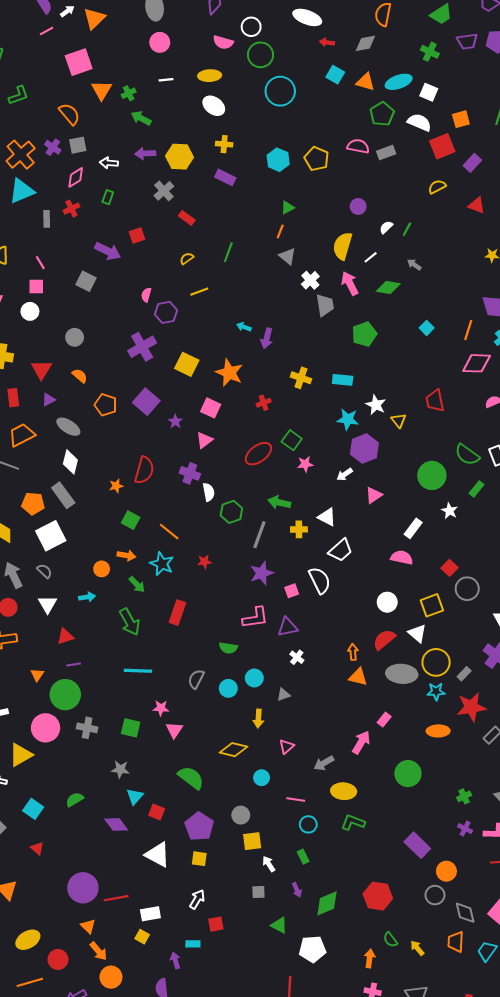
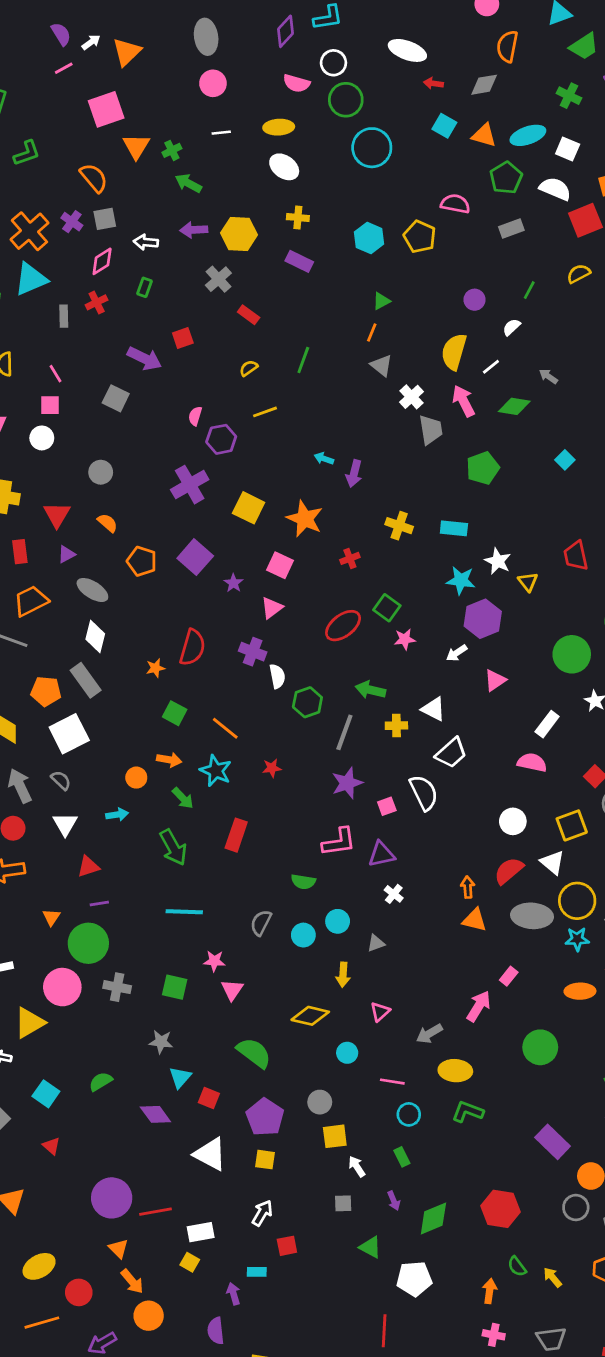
pink semicircle: (358, 146) -> (455, 204), moved
green line: (407, 229) -> (529, 290), moved

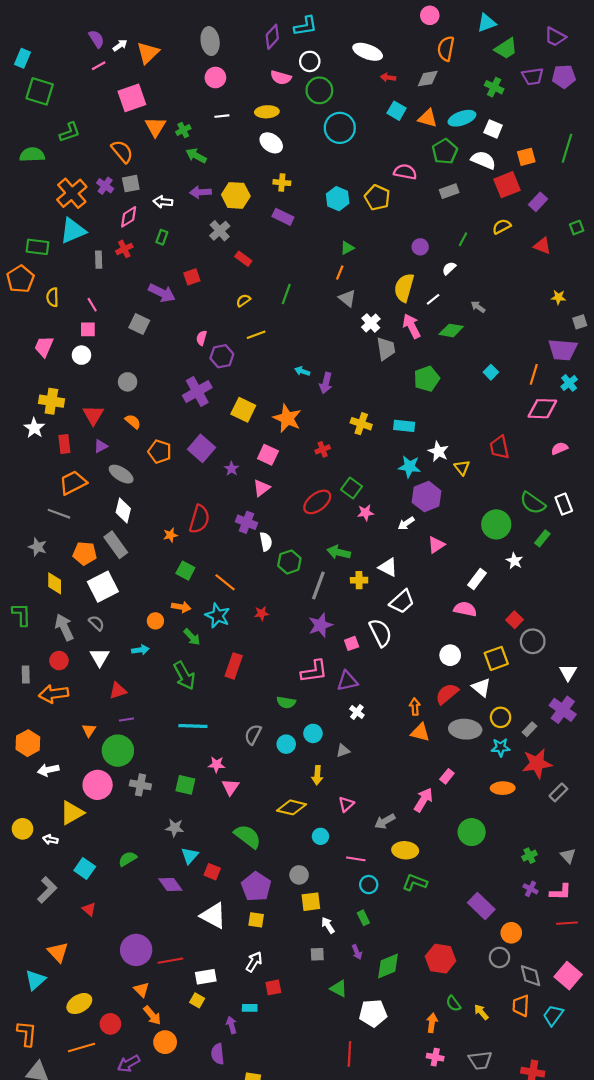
yellow circle: (577, 901) -> (501, 717), size x0.7

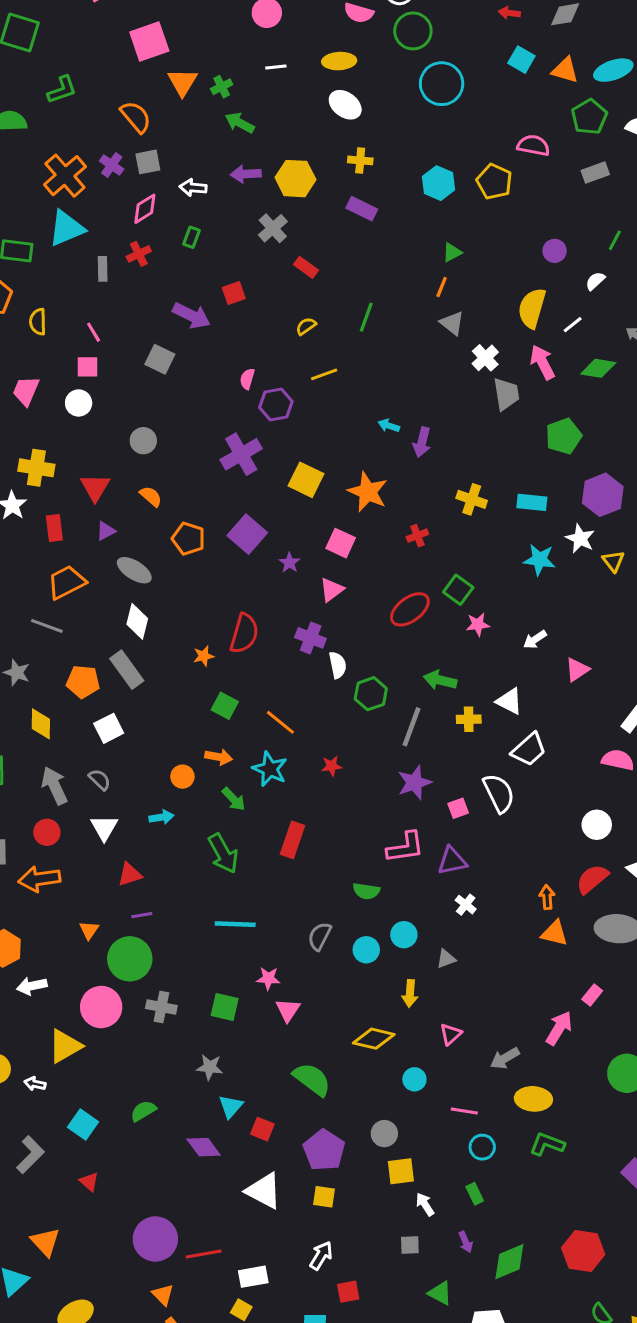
purple hexagon: (427, 497) -> (603, 495), moved
white square: (103, 587) -> (109, 728), size x0.7

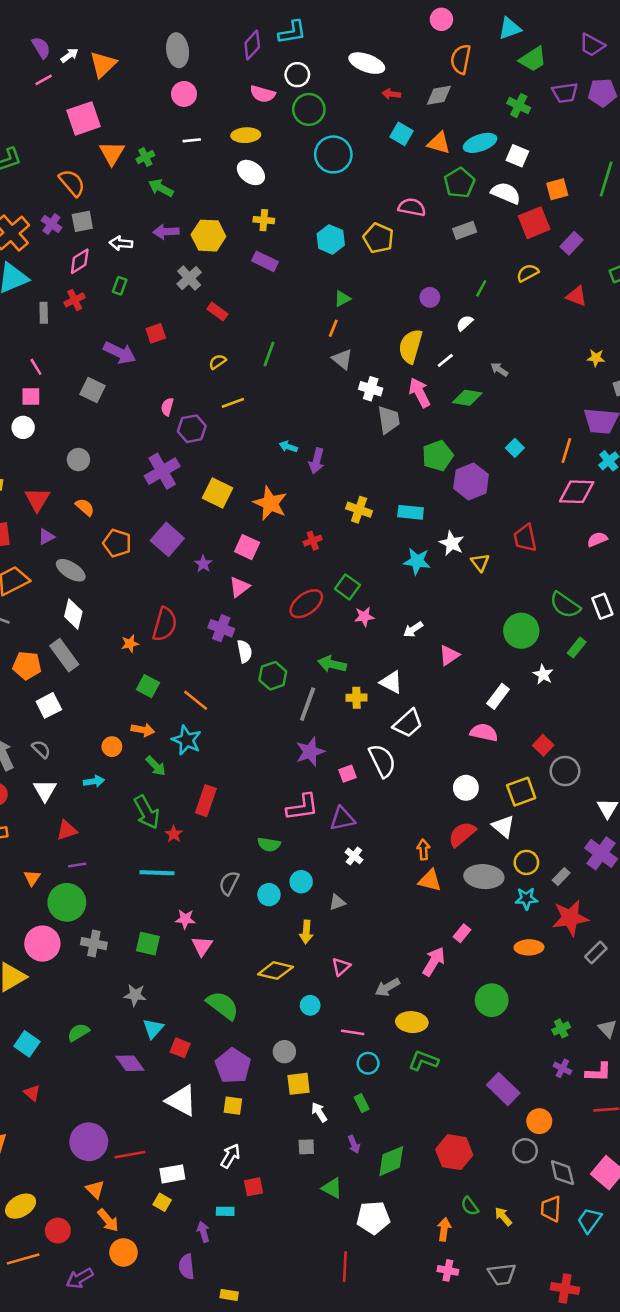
white cross: (485, 358) -> (371, 389), turned -30
purple hexagon: (603, 495) -> (471, 481), moved
red star: (332, 766) -> (174, 834), moved, turned -30

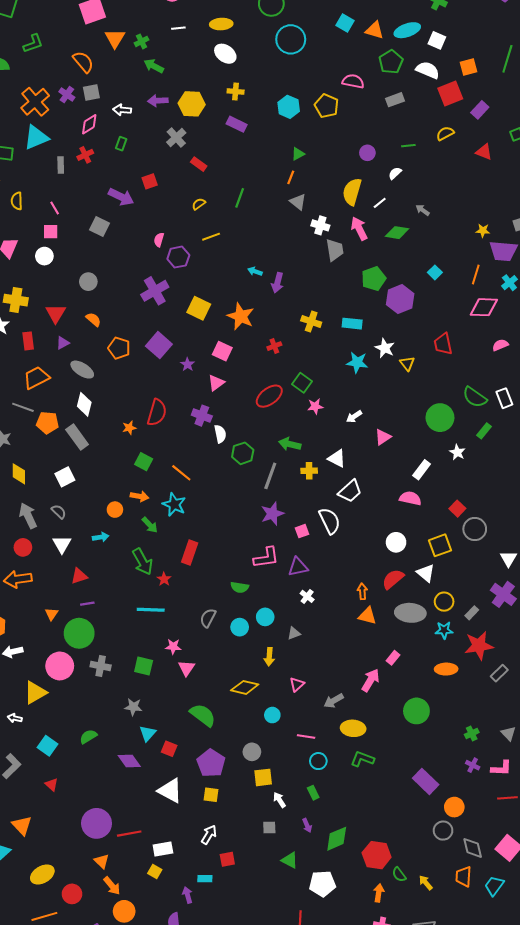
green line: (481, 288) -> (408, 146), turned 56
yellow star: (596, 358) -> (483, 231), moved
orange pentagon: (27, 665) -> (47, 423), moved
red hexagon: (454, 1152) -> (377, 855), moved

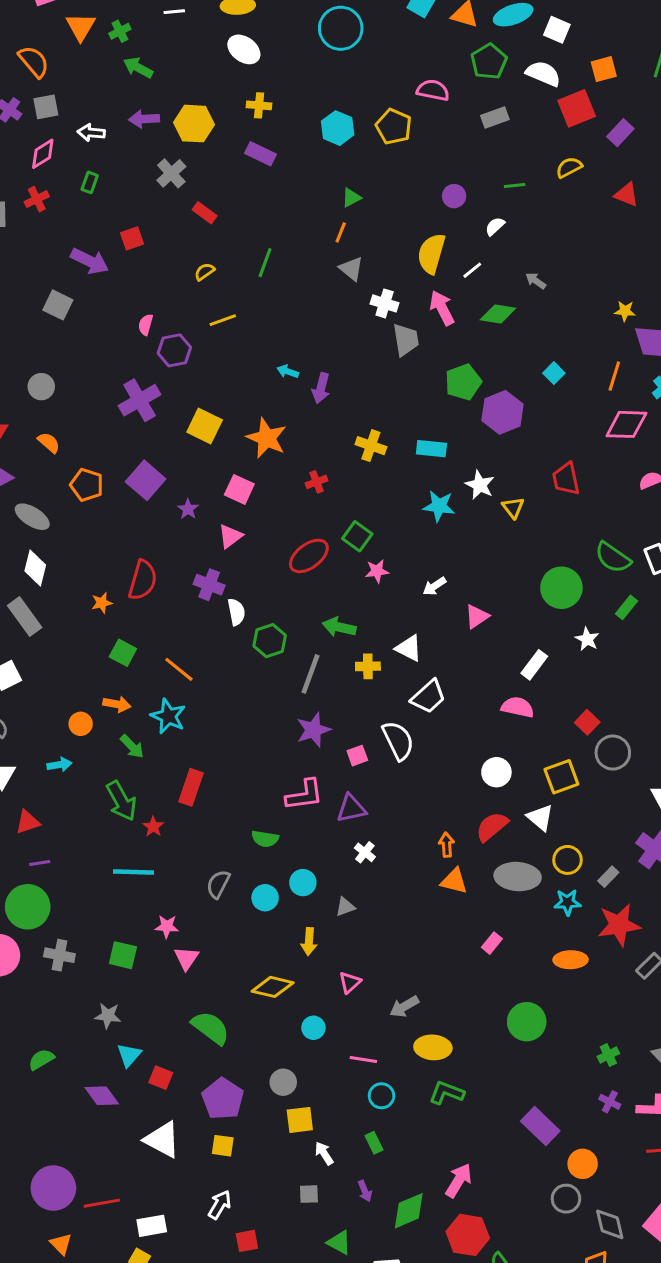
pink arrow: (370, 680) -> (459, 1180), moved

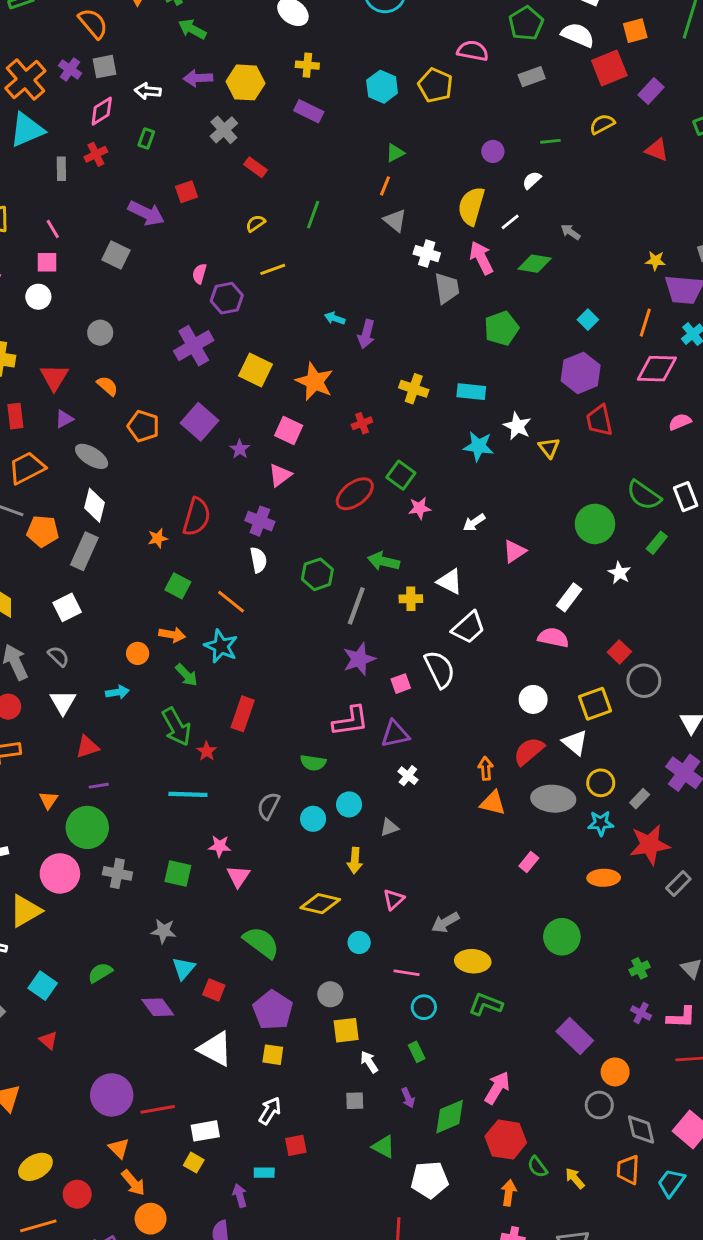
purple hexagon: (502, 412) -> (581, 373), moved
white semicircle: (236, 612) -> (258, 560), moved
gray rectangle: (25, 616) -> (84, 551), turned 60

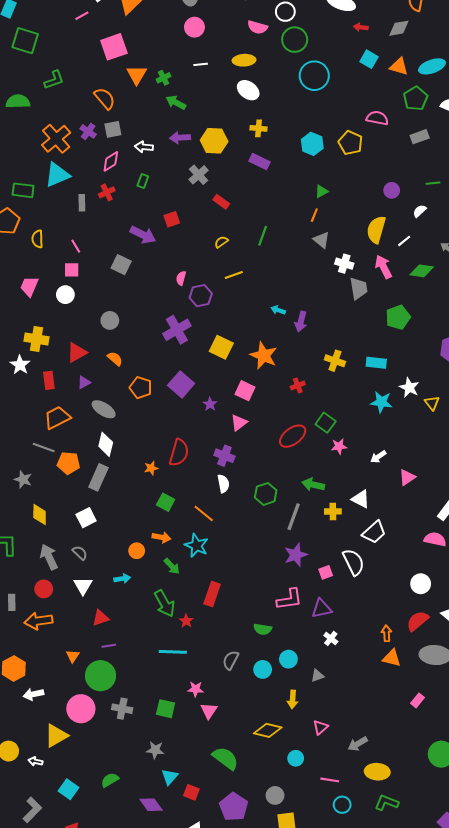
red triangle: (54, 377) -> (77, 352), turned 30

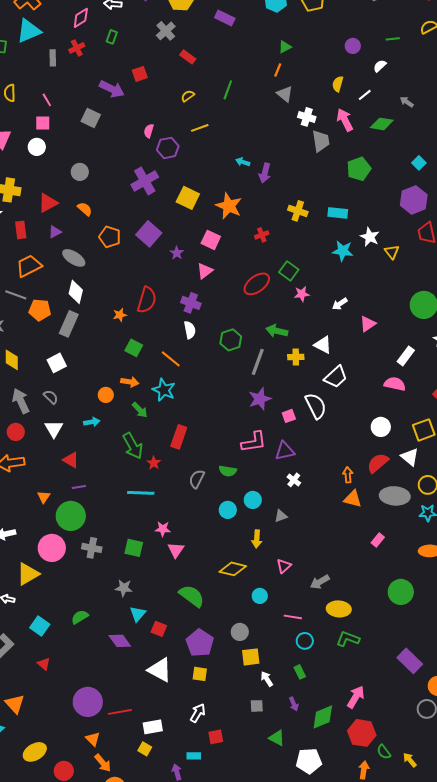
yellow semicircle: (376, 230) -> (338, 84), size x0.6
red triangle: (101, 618) -> (71, 460), turned 48
gray semicircle: (231, 660) -> (197, 479), moved

